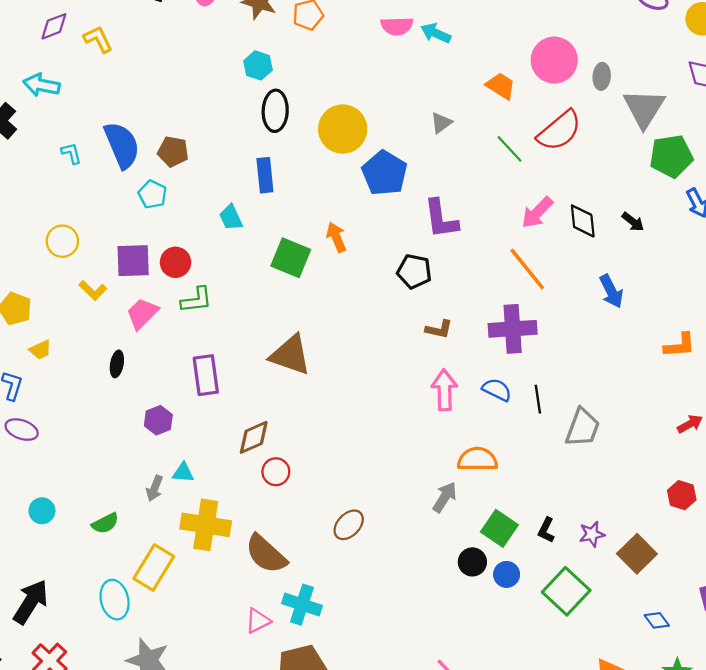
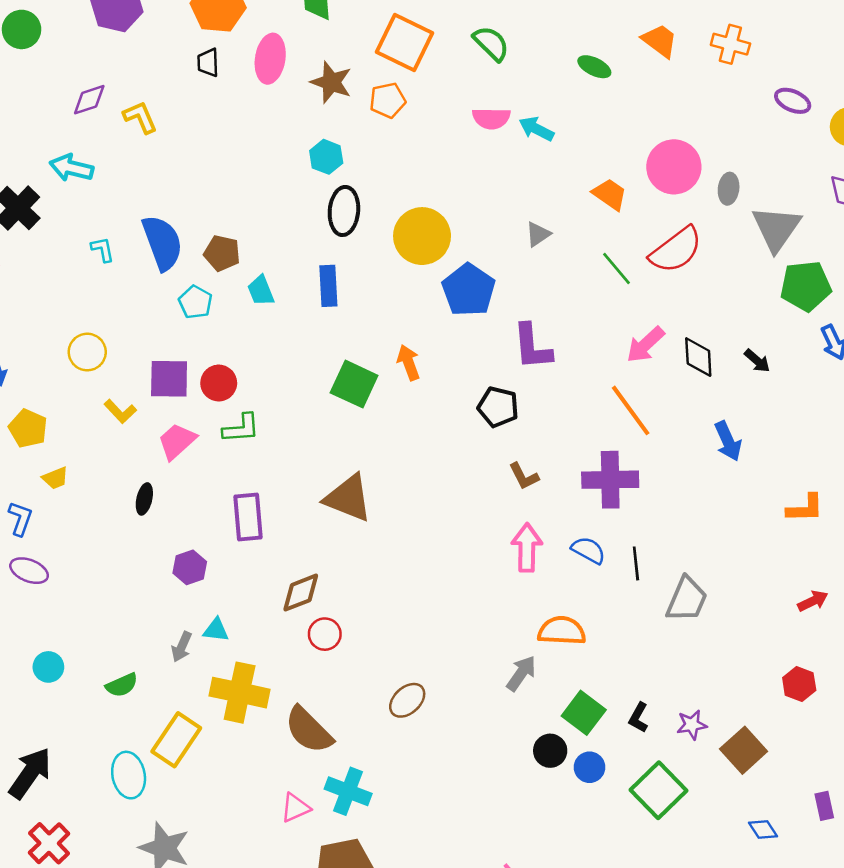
cyan trapezoid: (231, 217) -> (261, 291), moved
brown L-shape: (439, 329) -> (524, 476), turned 48

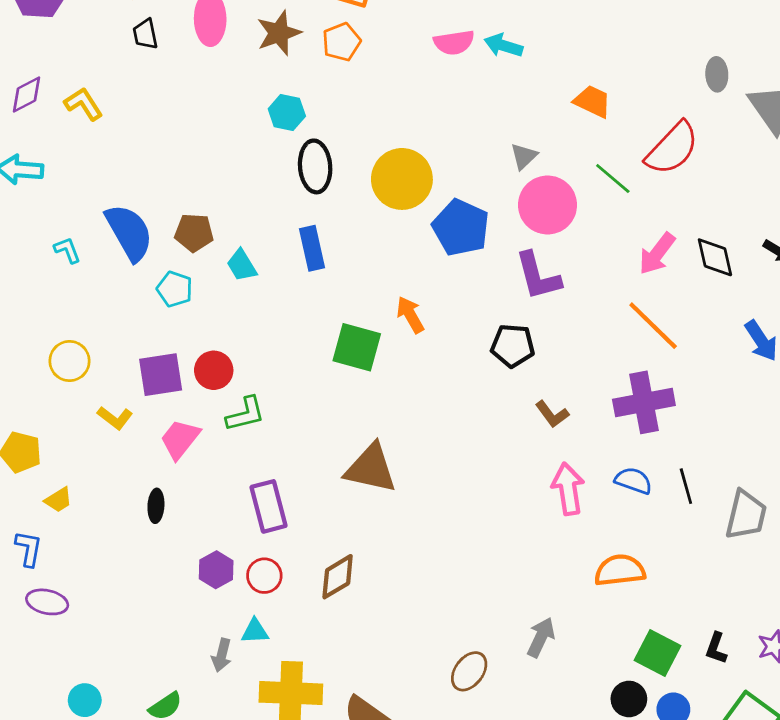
brown star: (331, 82) -> (279, 33), turned -30
pink circle: (674, 167) -> (548, 205), moved
red circle: (325, 634) -> (264, 576), moved
gray arrow: (521, 673) -> (541, 637), moved

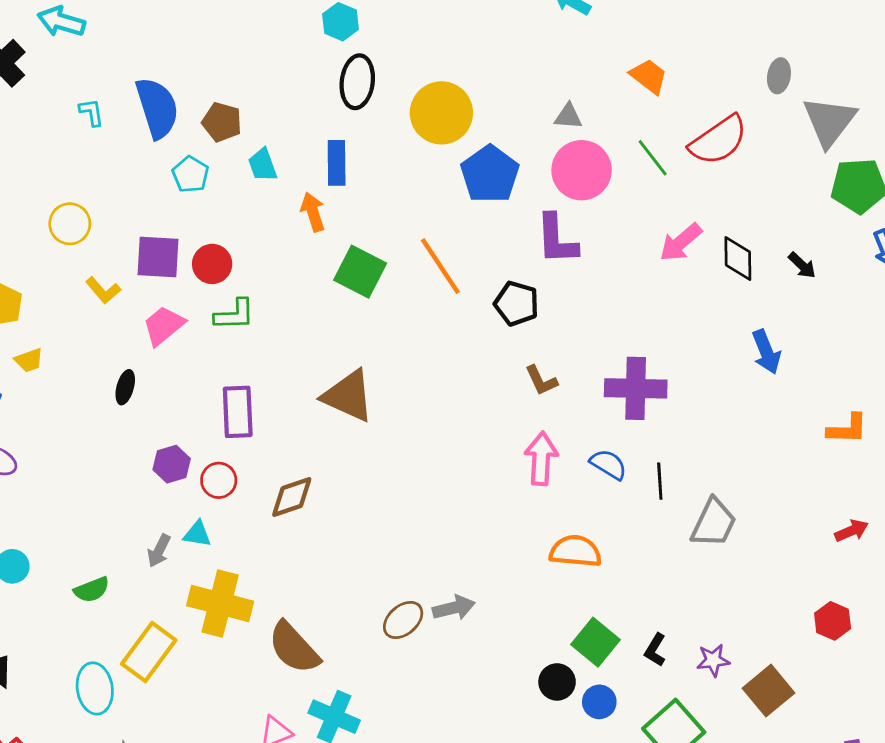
gray triangle: (524, 156) -> (568, 116), turned 36
orange arrow: (410, 315) -> (313, 212), moved
orange line: (653, 326) -> (440, 266), moved
gray arrow: (541, 637) -> (454, 608), moved, turned 39

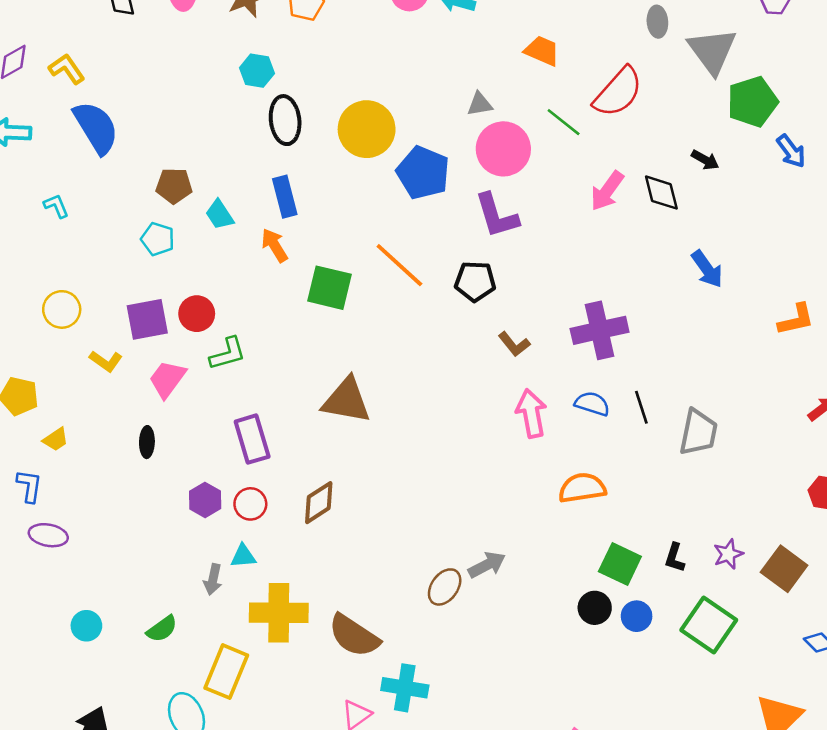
blue semicircle: (157, 108) -> (96, 127), moved
black arrow: (802, 265) -> (705, 160), moved

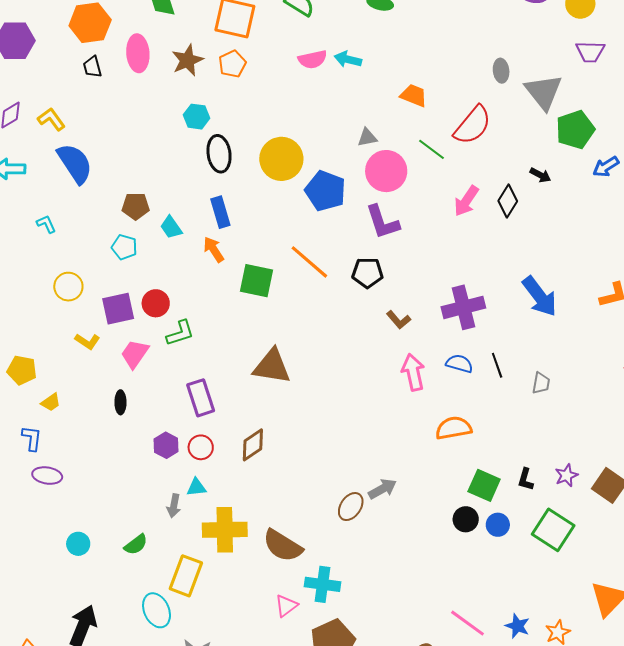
blue arrow: (791, 151) -> (606, 167), turned 96
black diamond: (661, 193) -> (508, 201), turned 48
blue arrow: (707, 269) -> (540, 296), moved, size x1.4
yellow circle: (62, 309) -> (68, 287), moved
gray trapezoid: (698, 432) -> (541, 383), size x0.6

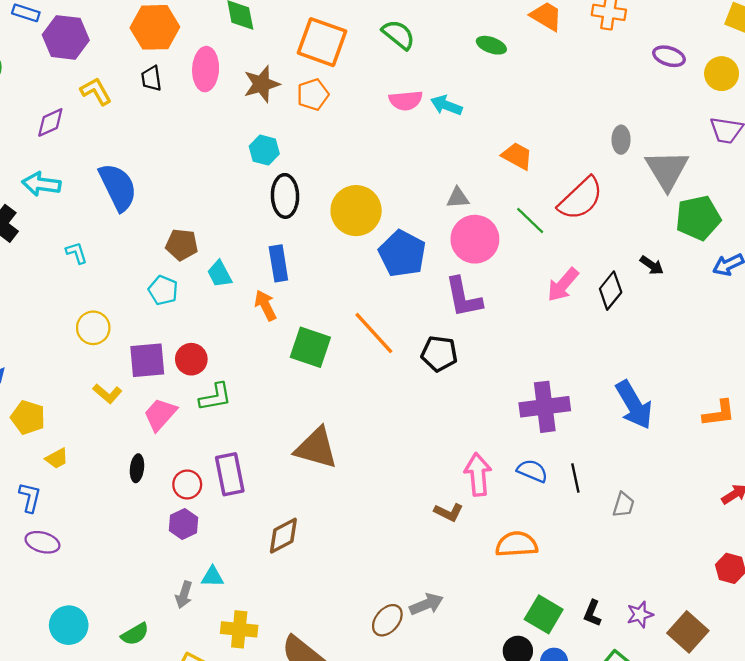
yellow L-shape: (51, 119) -> (96, 91), moved
brown L-shape: (399, 320) -> (449, 512), moved, turned -30
red circle: (201, 447) -> (187, 484), moved
yellow cross: (225, 530) -> (239, 629), size x0.7
cyan circle: (78, 544) -> (69, 625), size x1.4

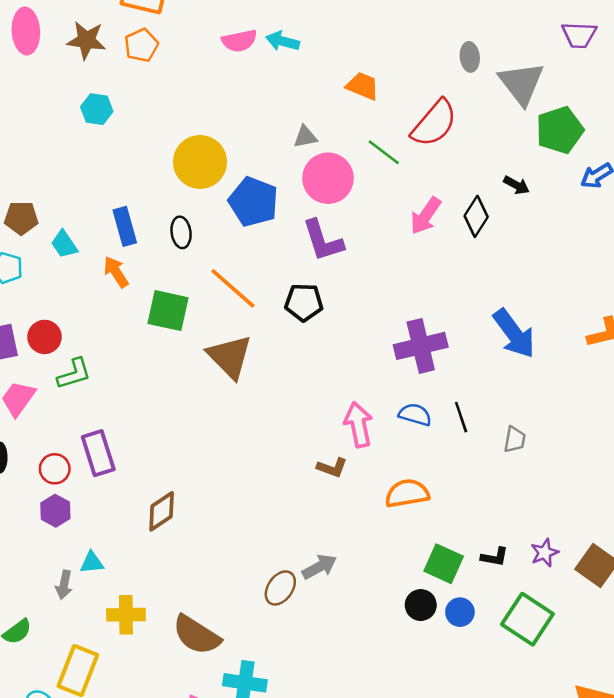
brown star: (262, 84) -> (86, 40), turned 30
black ellipse: (285, 196) -> (181, 232), moved, size x0.7
brown triangle: (316, 448) -> (230, 357), moved, turned 36
black L-shape: (592, 613) -> (495, 557), turned -96

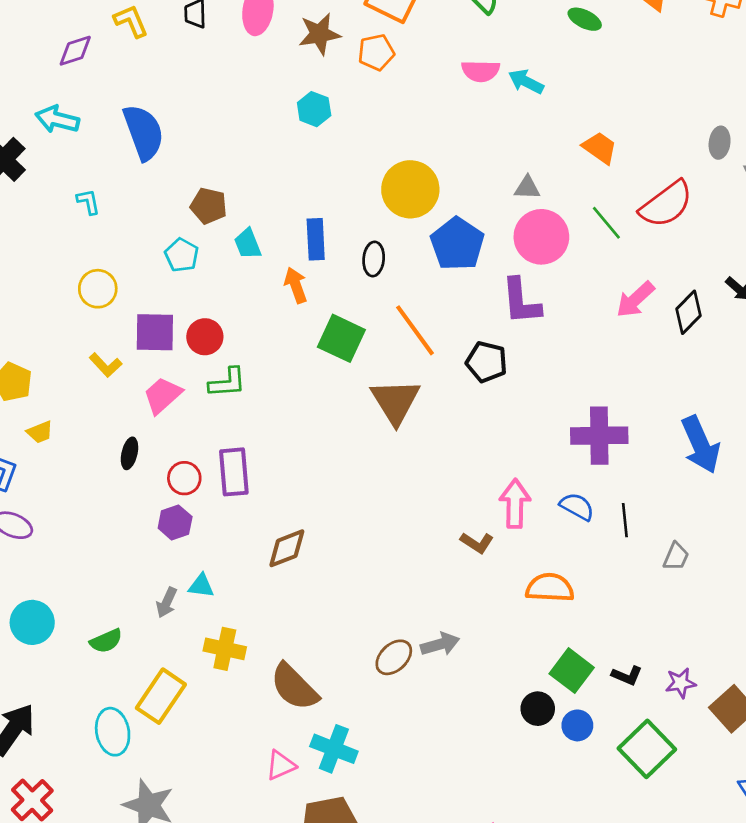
brown star: (86, 40) -> (319, 34), turned -30

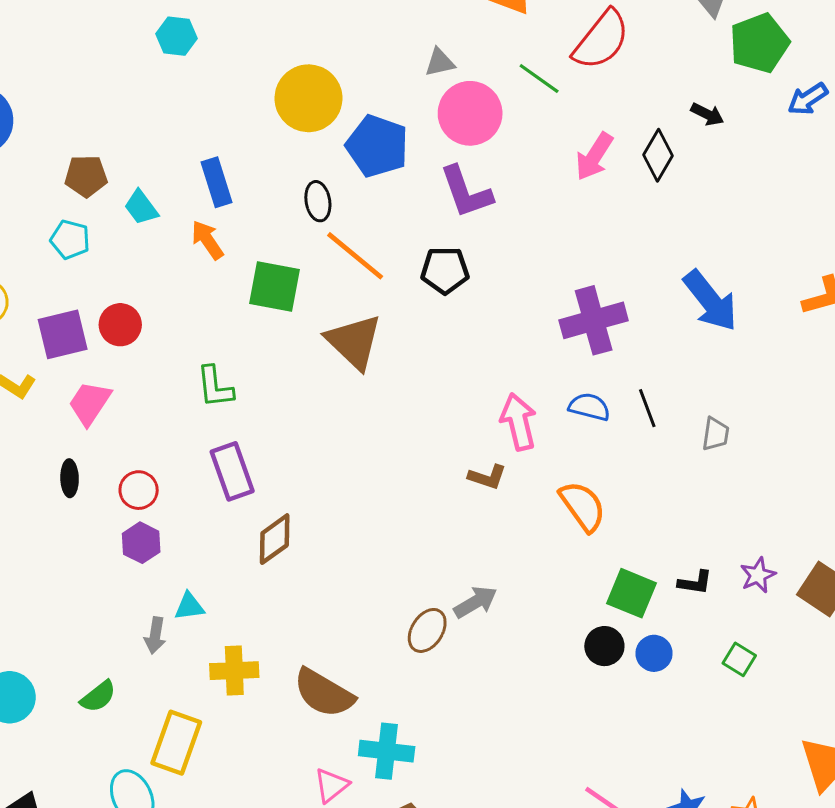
black ellipse: (374, 259) -> (318, 201), moved
green L-shape: (227, 383) -> (215, 387), moved, turned 102
purple rectangle: (234, 472) -> (232, 471), moved
orange semicircle: (550, 588) -> (583, 506), turned 66
green square: (647, 749) -> (739, 659), size x0.5

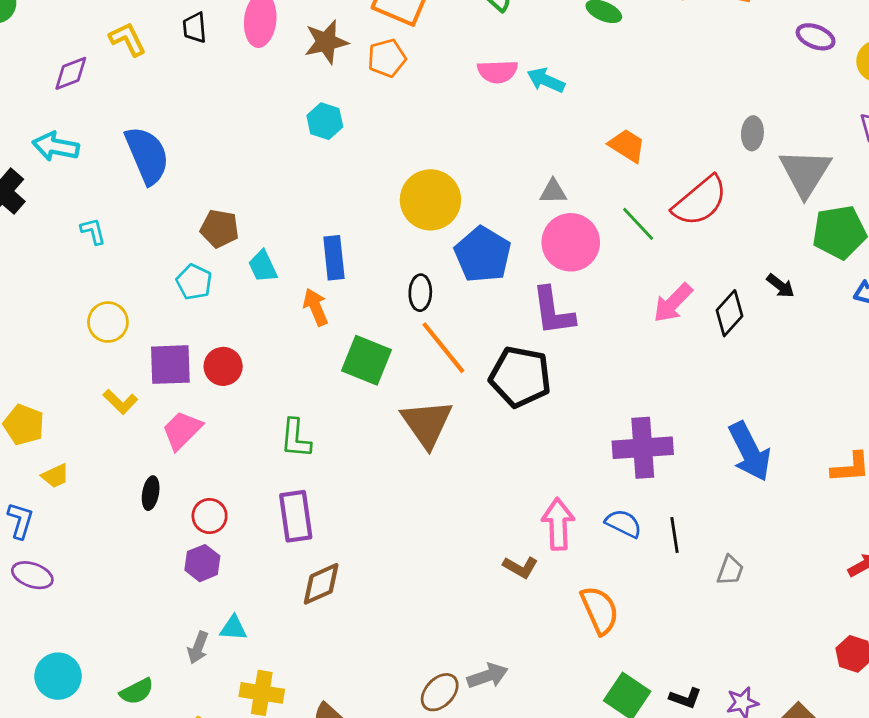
black pentagon: (445, 270) -> (520, 377), size x1.4

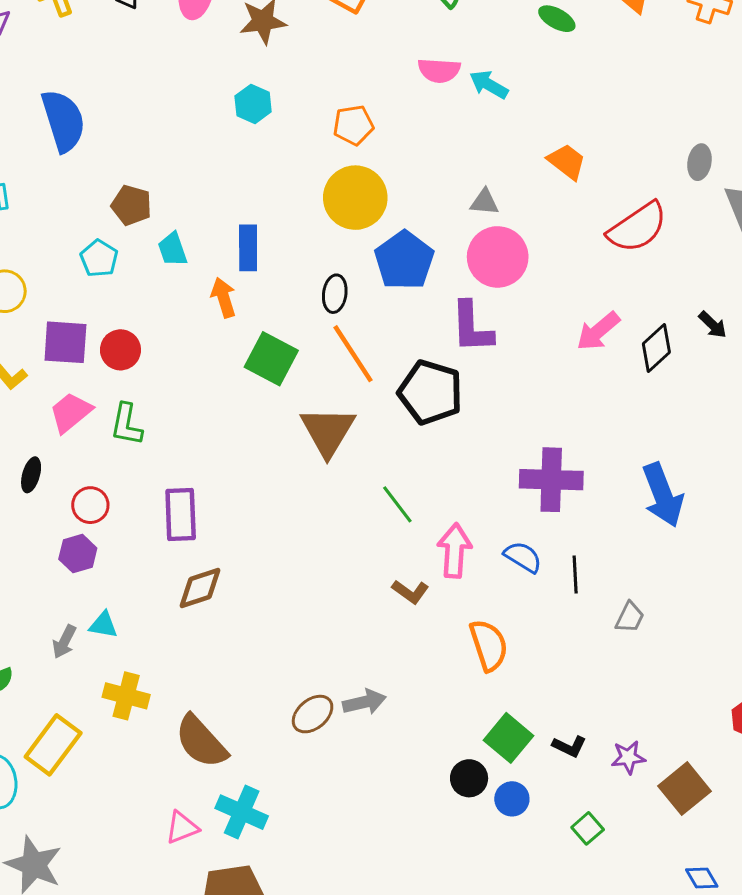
orange pentagon: (387, 58) -> (353, 125), moved
green line: (638, 224) -> (397, 504), moved
green L-shape: (296, 438) -> (126, 424), moved

